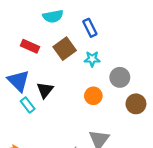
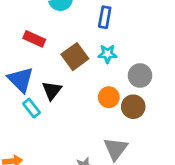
blue rectangle: (90, 28) -> (105, 17), turned 36
brown square: (65, 49) -> (75, 57), moved
brown circle: (136, 104) -> (133, 107), moved

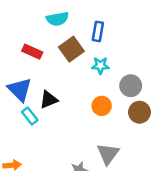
brown square: (75, 57) -> (71, 49), moved
black triangle: (52, 90) -> (49, 100), turned 30
brown circle: (133, 107) -> (139, 112), moved

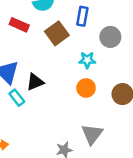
red rectangle: (32, 52) -> (19, 25), moved
cyan star: (100, 66) -> (87, 60), moved
gray circle: (131, 86) -> (110, 37), moved

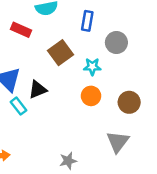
brown square: (57, 33) -> (60, 53), moved
gray triangle: (92, 134) -> (118, 142), moved

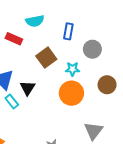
black triangle: (38, 90) -> (28, 88), turned -35
orange circle: (91, 96) -> (71, 93), size x1.5
brown circle: (129, 102) -> (107, 85), moved

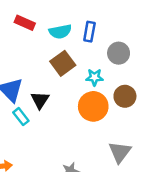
cyan semicircle: (35, 21) -> (60, 32), moved
red rectangle: (14, 39) -> (25, 23), moved
brown circle: (107, 85) -> (125, 96), moved

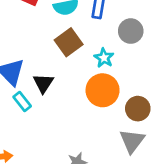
cyan star: (94, 77) -> (104, 58), turned 30
brown circle: (125, 96) -> (138, 109), moved

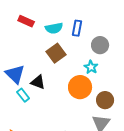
cyan star: (104, 58) -> (91, 67), moved
black triangle: (43, 83) -> (38, 82), turned -42

